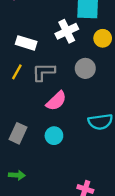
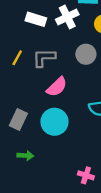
white rectangle: (26, 43) -> (36, 19), moved
cyan circle: (54, 136) -> (54, 122), size x1.5
green arrow: (17, 175) -> (25, 156), moved

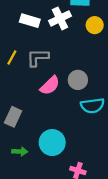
gray circle: (86, 54) -> (78, 80), moved
cyan circle: (54, 122) -> (52, 143), moved

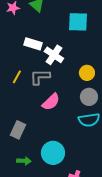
white cross: (60, 18) -> (54, 55), moved, turned -30
yellow circle: (95, 25) -> (87, 73), moved
gray circle: (78, 80) -> (89, 97), moved

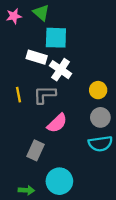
cyan square: (78, 22) -> (56, 38), moved
yellow line: (17, 77) -> (18, 95), turned -40
gray rectangle: (18, 130) -> (35, 150), moved

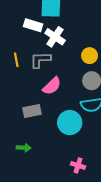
gray rectangle: (35, 150) -> (32, 111), turned 54
cyan circle: (59, 181) -> (70, 123), moved

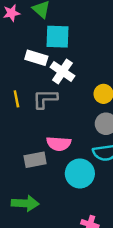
pink semicircle: (52, 86) -> (59, 144), moved, turned 48
green arrow: (24, 148) -> (25, 203), size x1.5

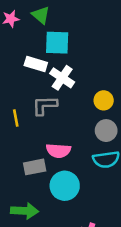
yellow line: (16, 99) -> (16, 118), moved
cyan circle: (80, 173) -> (65, 186), moved

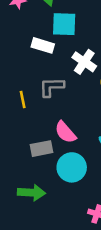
white cross: (62, 78) -> (84, 62), moved
pink semicircle: (58, 151) -> (65, 132), turned 45

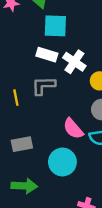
white rectangle: (43, 45) -> (47, 55), moved
pink semicircle: (65, 132) -> (73, 129), moved
gray rectangle: (41, 149) -> (22, 144), moved

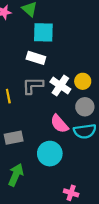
white cross: (74, 62) -> (60, 86), moved
green arrow: (24, 186) -> (16, 175), turned -70

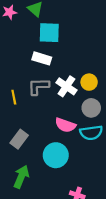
pink semicircle: (59, 124) -> (65, 125), turned -30
gray rectangle: (14, 138) -> (19, 139), turned -42

